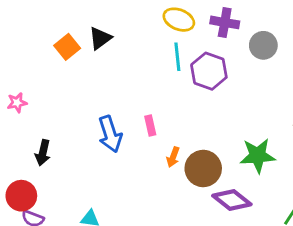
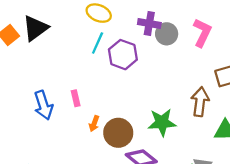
purple cross: (225, 22) -> (149, 23), moved
black triangle: (100, 38) -> (35, 28), size x1.4
cyan line: (177, 57) -> (98, 43), turned 30

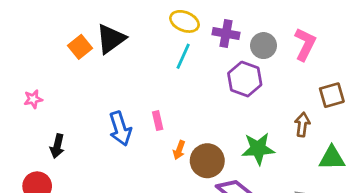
purple cross: (149, 23) -> (226, 33), moved
purple hexagon: (123, 55) -> (245, 79), moved
brown arrow: (200, 102) -> (302, 125), size x0.7

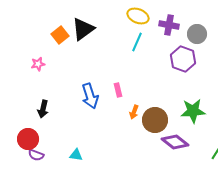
pink star: (33, 99) -> (38, 64), moved

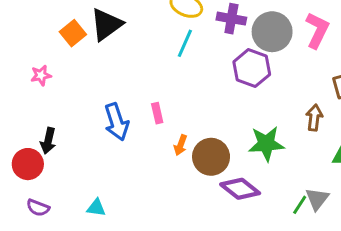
gray circle: (197, 34) -> (272, 32), size x1.4
red circle: (28, 139) -> (28, 164), moved

